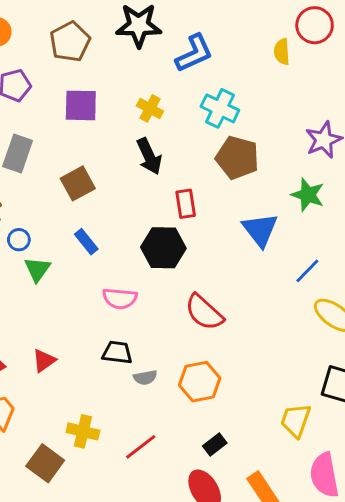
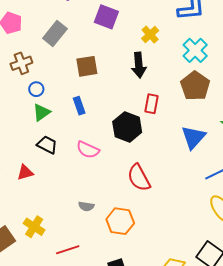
black trapezoid: (117, 353) -> (47, 145), moved

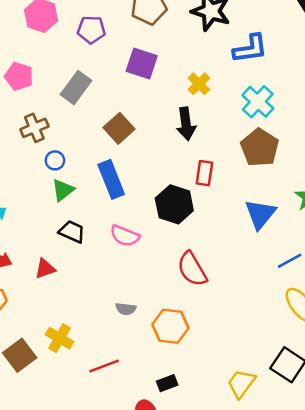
brown square: (87, 66) -> (119, 128), turned -30
blue rectangle: (79, 106) -> (111, 179), size x1.6

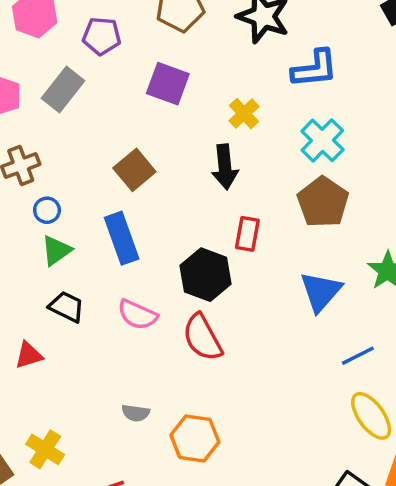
gray rectangle: (76, 88) -> (63, 90), moved
red semicircle: (192, 269) -> (202, 338), moved

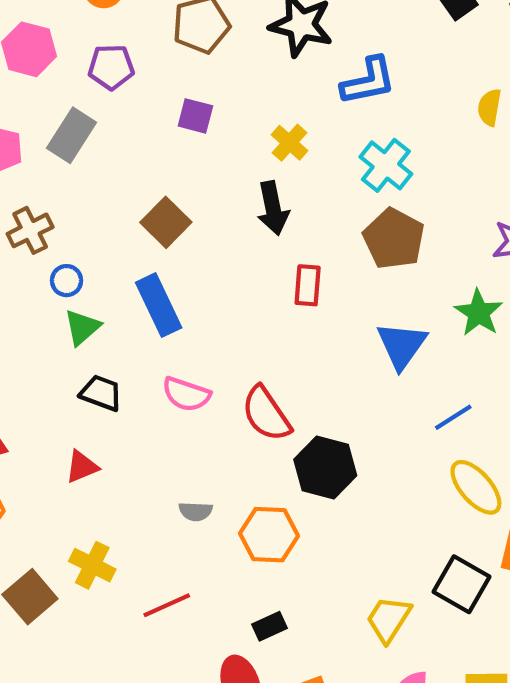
purple square: (168, 84) -> (195, 116), size x0.7
black hexagon: (206, 275) -> (325, 467), moved
red triangle: (29, 355) -> (82, 467), moved

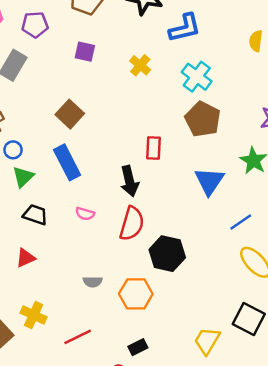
black arrow: (273, 208) -> (129, 181), moved
pink semicircle: (186, 394) -> (85, 214), size x0.7
red semicircle: (266, 414) -> (132, 224), turned -128

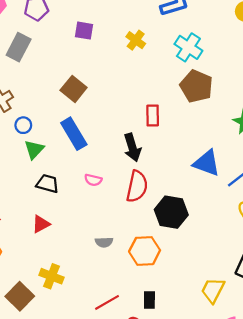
blue triangle: (209, 181) -> (207, 163), moved, turned -40
red line: (78, 337) -> (107, 302), moved
black rectangle: (138, 347) -> (149, 300), turned -60

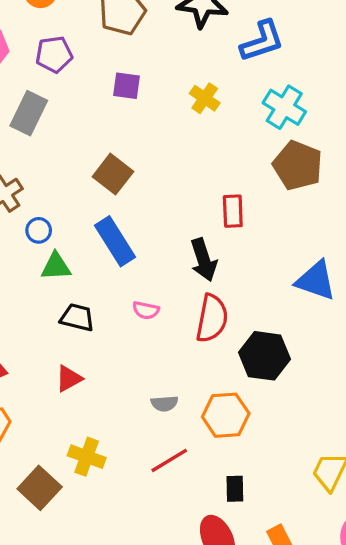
green triangle: (34, 149) -> (56, 266), turned 45
red line: (107, 302) -> (169, 460), moved

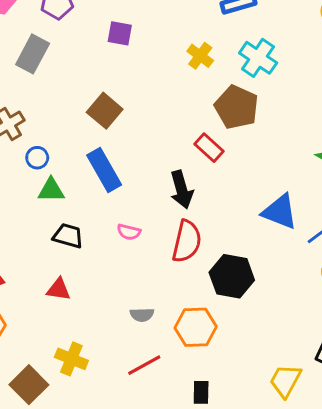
yellow cross: (205, 98) -> (200, 56), moved
brown pentagon: (298, 165) -> (237, 107), moved
red rectangle: (233, 211) -> (209, 148), turned -48
red triangle: (69, 379) -> (59, 289), turned 35

